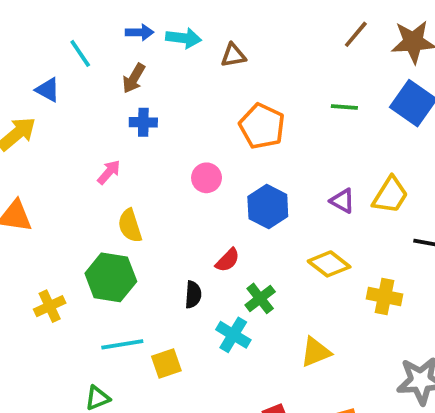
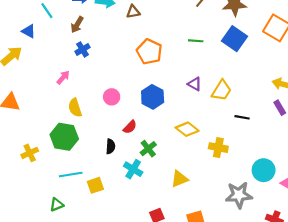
blue cross: (143, 122) -> (82, 49), turned -32
pink circle: (207, 178) -> (112, 97), moved
purple triangle: (342, 201) -> (195, 84), moved

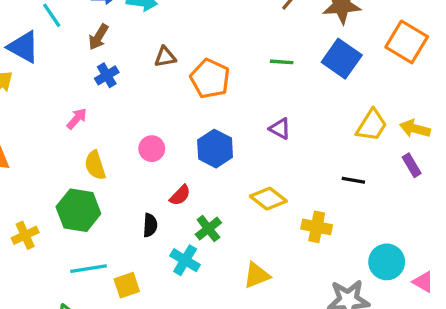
brown triangle: (133, 12) -> (165, 57), moved
blue triangle: (29, 31) -> (23, 47), size x1.5
yellow trapezoid: (222, 90) -> (372, 125), moved

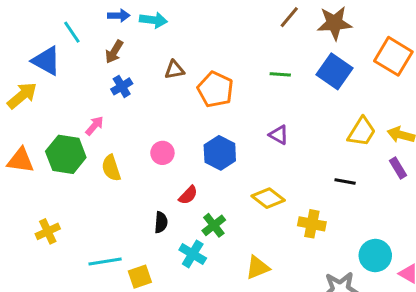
green hexagon: (78, 210) -> (66, 154), moved

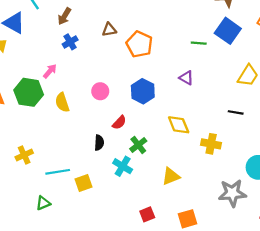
green line: (280, 74) -> (199, 43), moved
yellow diamond: (268, 198) -> (179, 125), turned 30
yellow cross: (48, 231) -> (24, 155), moved

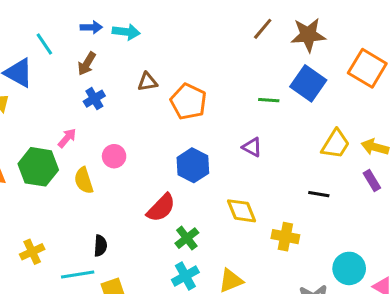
pink circle: (100, 91) -> (114, 156), moved
red semicircle: (119, 123) -> (161, 208), size x1.5
black semicircle: (99, 143) -> (100, 246), moved
cyan cross: (123, 166) -> (185, 276), moved, turned 30

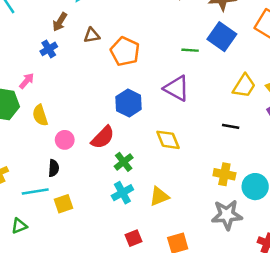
brown arrow: (87, 64) -> (60, 22), moved
purple triangle: (252, 147) -> (177, 88), size x1.6
pink circle: (114, 156) -> (65, 140), moved
yellow cross: (285, 237) -> (224, 174), moved

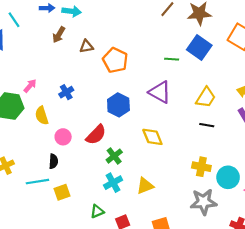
blue cross: (49, 49) -> (66, 92), moved
yellow trapezoid: (244, 86) -> (206, 97), moved
green triangle: (19, 226) -> (97, 211), moved

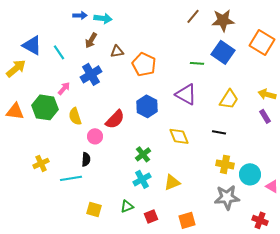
cyan line: (14, 20) -> (59, 52), moved
blue cross: (66, 92) -> (91, 74), moved, size x1.5
black line: (207, 125) -> (219, 132), moved
red semicircle: (96, 135) -> (115, 119), moved
yellow square: (62, 192) -> (94, 209), moved, turned 35

